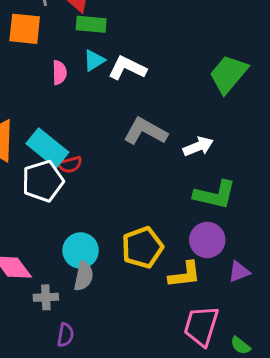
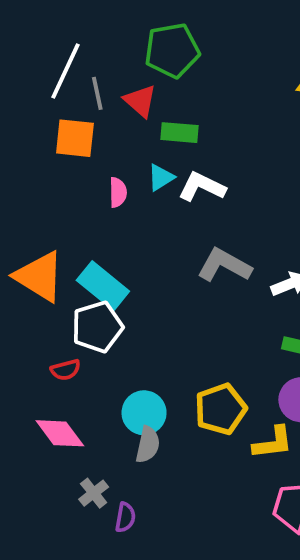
green rectangle: (91, 24) -> (179, 133), moved
red semicircle: (70, 165) -> (66, 370), moved
gray cross: (46, 297) -> (94, 493), moved, turned -35

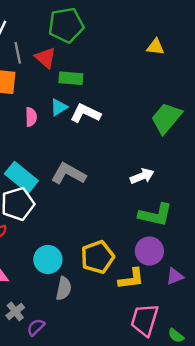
gray L-shape: (224, 265) -> (68, 174), moved
gray semicircle: (148, 445) -> (64, 288), moved
purple semicircle: (125, 517) -> (36, 327), turned -144

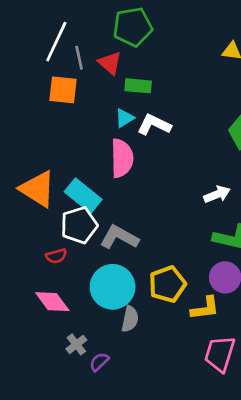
pink semicircle: (31, 117) -> (122, 158), moved, size x1.8
gray L-shape: (68, 174) -> (119, 237), moved
cyan circle: (48, 259) -> (113, 287), size x1.4

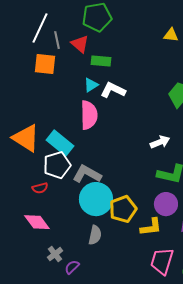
cyan circle: (113, 287) -> (96, 199), moved

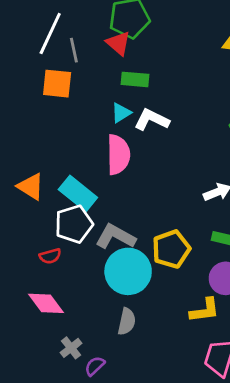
red triangle: (80, 44) -> (118, 43), moved
orange triangle: (26, 138) -> (31, 187), size x0.7
yellow pentagon: (123, 209) -> (171, 249), moved

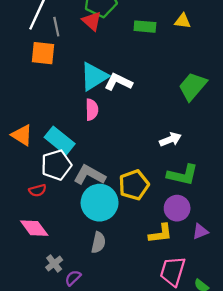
green rectangle: (135, 79) -> (145, 27), moved
cyan triangle: (121, 113) -> (94, 76), size x1.8
pink semicircle: (118, 155) -> (92, 110), size x0.7

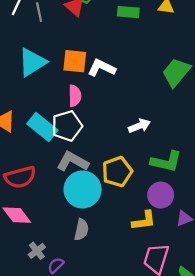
orange square: (43, 53) -> (75, 61), moved
cyan triangle: (94, 76) -> (32, 62), moved
white arrow: (170, 139) -> (139, 126), moved
white pentagon: (56, 165) -> (67, 126), moved
red semicircle: (38, 190) -> (20, 177), size x1.8

